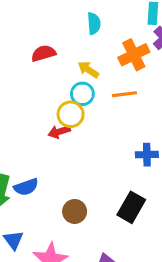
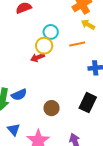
yellow arrow: (88, 70) -> (88, 25), moved
orange line: (124, 94) -> (77, 44), moved

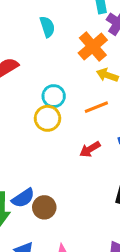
red arrow: (38, 57) -> (90, 149), moved
brown circle: (52, 108) -> (44, 207), moved

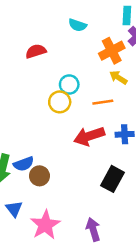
cyan semicircle: (47, 27) -> (78, 25), turned 114
red arrow: (90, 149) -> (89, 136), size x1.6

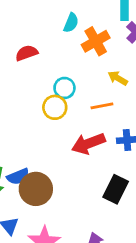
cyan semicircle: (78, 25) -> (71, 23), turned -84
orange cross: (112, 51) -> (96, 41), moved
brown circle: (39, 176) -> (36, 189), size x1.5

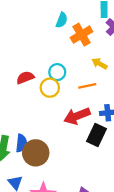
red semicircle: (27, 53) -> (25, 78), moved
blue semicircle: (18, 176) -> (21, 143), turned -60
black rectangle: (116, 189) -> (97, 135), moved

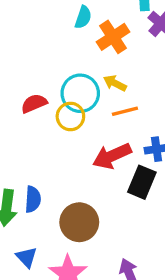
yellow arrow: (100, 64) -> (115, 83), moved
cyan circle: (57, 72) -> (80, 93), size x1.5
brown circle: (36, 153) -> (79, 222), moved

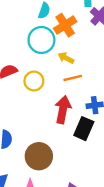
cyan circle: (80, 93) -> (41, 40), moved
red arrow: (112, 156) -> (63, 110), turned 124

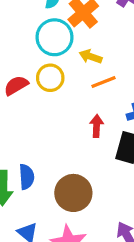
yellow circle: (34, 81) -> (50, 78), moved
red arrow: (63, 110) -> (97, 126), size x0.6

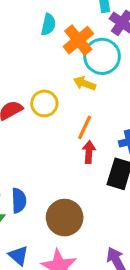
cyan circle: (54, 37) -> (102, 56), moved
orange line: (104, 82) -> (85, 127), moved, turned -45

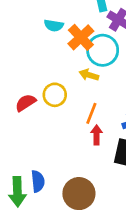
cyan semicircle: (48, 25) -> (54, 25), turned 90

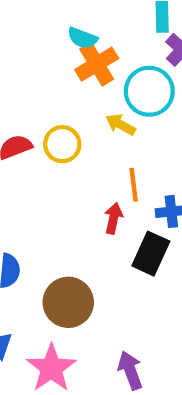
orange cross: (81, 37) -> (97, 64), moved
orange line: (91, 113) -> (134, 185), moved, turned -40

